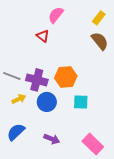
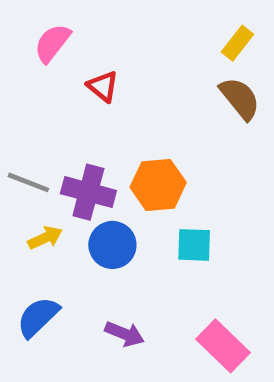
pink semicircle: (56, 15) -> (52, 43), moved

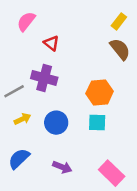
gray line: (28, 182) -> (14, 91), turned -50
orange hexagon: (158, 185) -> (100, 92), moved
purple cross: (88, 192) -> (44, 78), moved

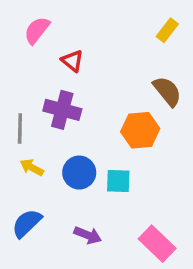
brown semicircle: (120, 49) -> (167, 91), moved
gray line: (14, 91) -> (20, 129), turned -60
yellow arrow: (23, 119) -> (32, 167), turned -126
cyan square: (97, 123) -> (118, 181), moved

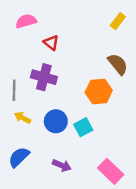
pink semicircle: (37, 30) -> (26, 21), turned 36
cyan square: (118, 181) -> (83, 127), turned -30

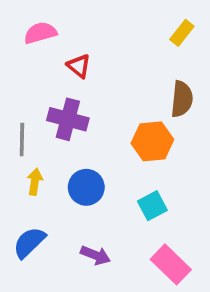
brown semicircle: (118, 64) -> (182, 99), turned 45
yellow arrow: (22, 118) -> (35, 182), turned 70
cyan square: (83, 127) -> (152, 206), moved

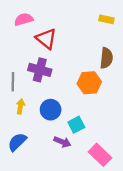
yellow rectangle: (182, 33) -> (106, 19), turned 64
red triangle: (79, 66) -> (46, 39), size x1.5
cyan square: (152, 206) -> (76, 125), moved
purple arrow: (95, 255) -> (62, 142), moved

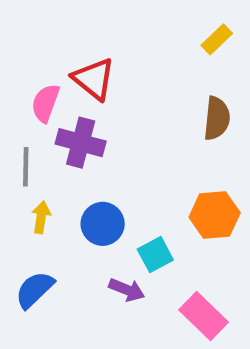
pink semicircle: (24, 19) -> (45, 103), moved, turned -54
yellow rectangle: (106, 19) -> (217, 39), turned -56
orange hexagon: (89, 83) -> (215, 215), moved

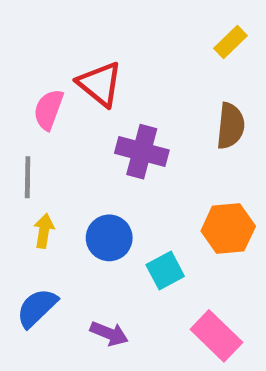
purple cross: (81, 143) -> (142, 152), moved
purple arrow: (127, 290) -> (109, 334), moved

